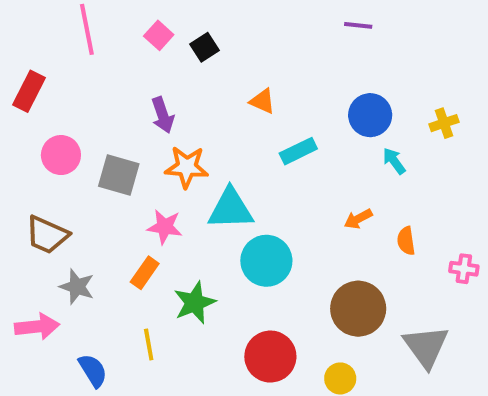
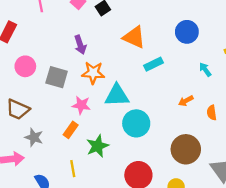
orange triangle: (262, 101) -> (134, 37), size x1.6
blue circle: (370, 115) -> (187, 32), moved

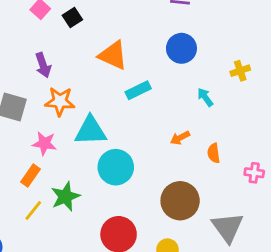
yellow line: (73, 169) -> (33, 211), moved, turned 49

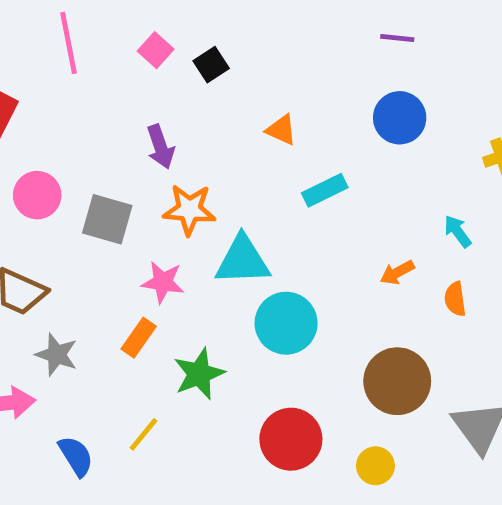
orange triangle: (113, 55) -> (281, 130), size x0.6
cyan arrow: (205, 97) -> (458, 231), moved
yellow line: (33, 211) -> (143, 434), moved

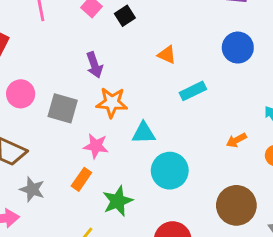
cyan triangle: (243, 260) -> (144, 133), size x0.7

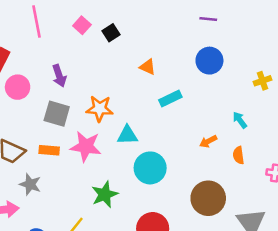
purple arrow: (94, 65) -> (59, 76), moved
pink circle: (21, 94) -> (18, 87), moved
pink star: (96, 146) -> (86, 146), size x1.4
orange rectangle: (81, 179) -> (49, 150), moved, turned 60

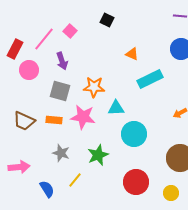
pink line: (36, 21) -> (44, 39), moved, turned 50
pink square: (82, 25) -> (70, 31), moved
black square: (111, 33) -> (107, 20), moved, turned -32
cyan rectangle: (170, 98) -> (150, 79), size x1.4
gray star: (30, 184) -> (61, 153), moved

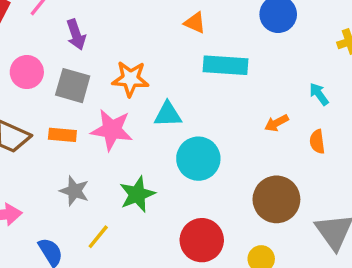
pink circle: (29, 70) -> (27, 72), moved
cyan rectangle: (150, 79) -> (226, 65), turned 30

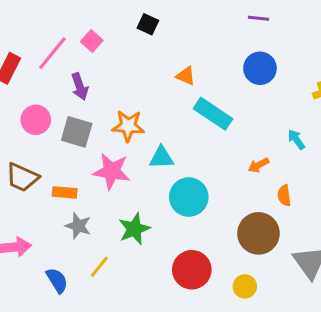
cyan rectangle: (226, 65) -> (213, 114), turned 30
orange rectangle: (62, 135) -> (65, 192), moved
orange semicircle: (317, 142) -> (284, 196), moved

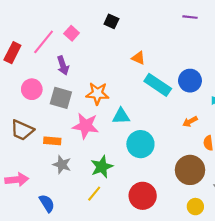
blue circle: (260, 68) -> (190, 81), moved
yellow line: (99, 267) -> (94, 194), moved
yellow circle: (245, 286) -> (195, 207), moved

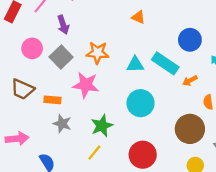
cyan rectangle: (158, 85) -> (165, 63), moved
gray square: (61, 98) -> (61, 57), turned 30
cyan triangle: (121, 116) -> (135, 64), moved

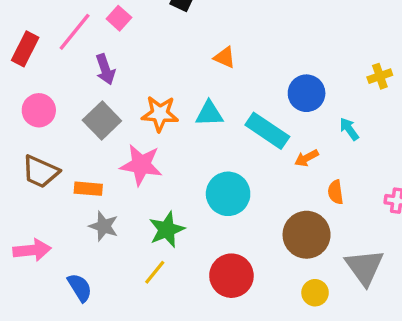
pink circle: (32, 48) -> (39, 110), moved
cyan triangle: (135, 64) -> (209, 114), moved

